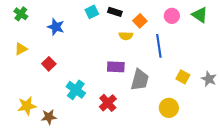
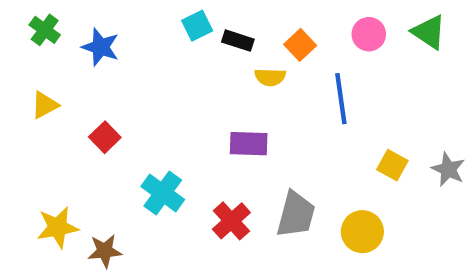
black rectangle: (115, 12) -> (238, 41), moved
blue star: (56, 27) -> (101, 47), moved
gray trapezoid: (140, 80) -> (296, 214), moved

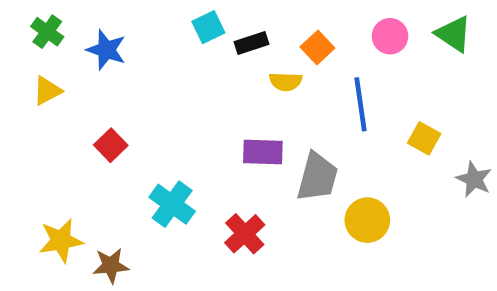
black rectangle: (238, 41) -> (252, 43), turned -36
yellow triangle: (45, 105) -> (47, 91), moved
yellow square: (392, 165) -> (424, 138), moved
gray trapezoid: (296, 214) -> (317, 177), moved
yellow circle: (362, 232) -> (367, 220), moved

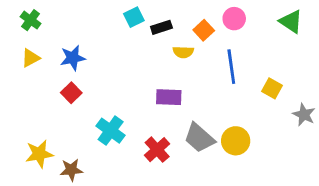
pink circle: (390, 36) -> (234, 19), moved
blue star: (106, 50) -> (73, 58), moved, turned -30
gray trapezoid: (317, 177) -> (199, 138), moved, turned 116

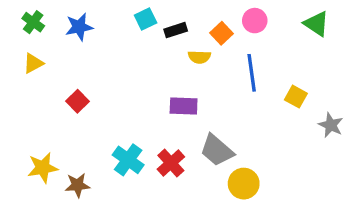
blue star: (73, 58) -> (79, 27), moved
cyan cross: (111, 131) -> (128, 160), moved
yellow circle: (236, 141) -> (244, 184), moved

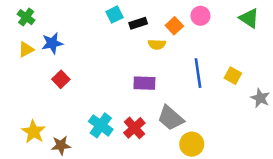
blue star: (79, 27) -> (52, 43), moved
blue line: (252, 73) -> (198, 73), moved
yellow star: (43, 168) -> (34, 132), turned -30

